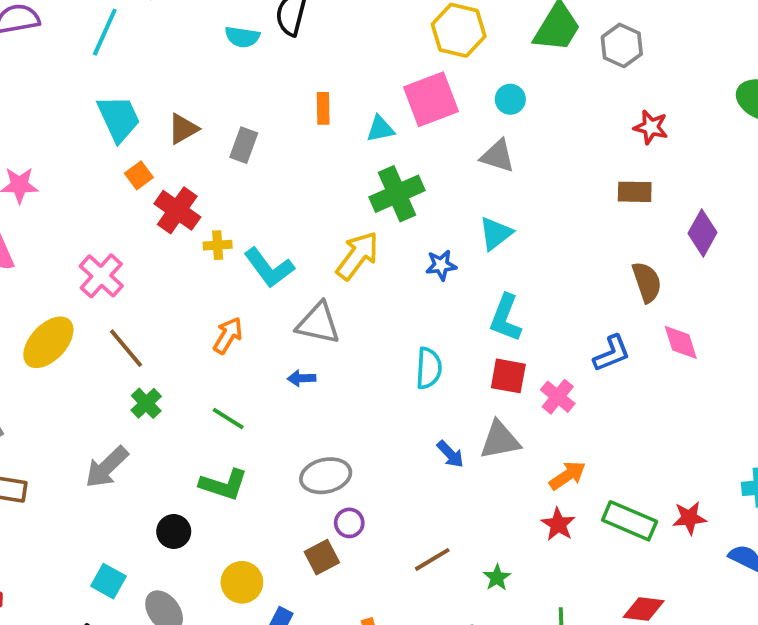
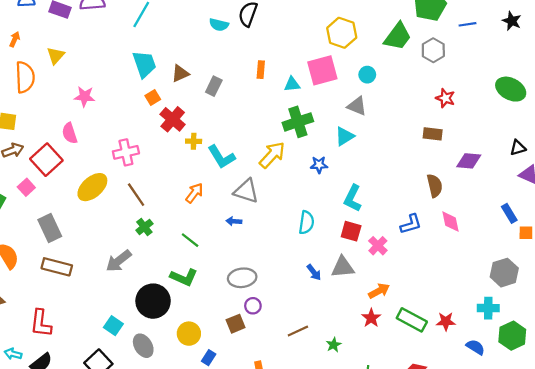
cyan triangle: (496, 233) -> (345, 136), moved
purple diamond: (702, 233) -> (469, 161), turned 60
pink cross: (101, 276) -> (126, 152), turned 30
black circle: (174, 531) -> (153, 301), size x1.8

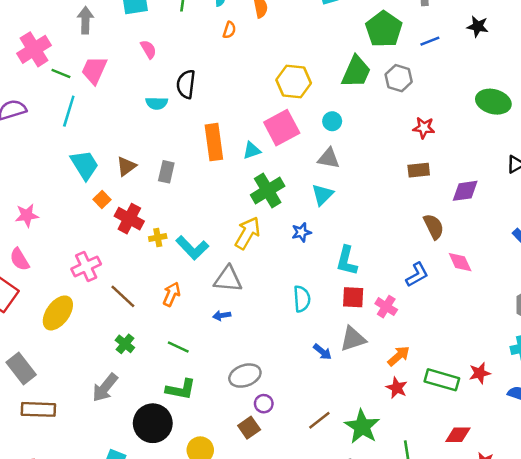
orange rectangle: (261, 70) -> (214, 142), size x1.8
brown line: (136, 195) -> (123, 296), moved
green star: (334, 345) -> (362, 427), size x2.0

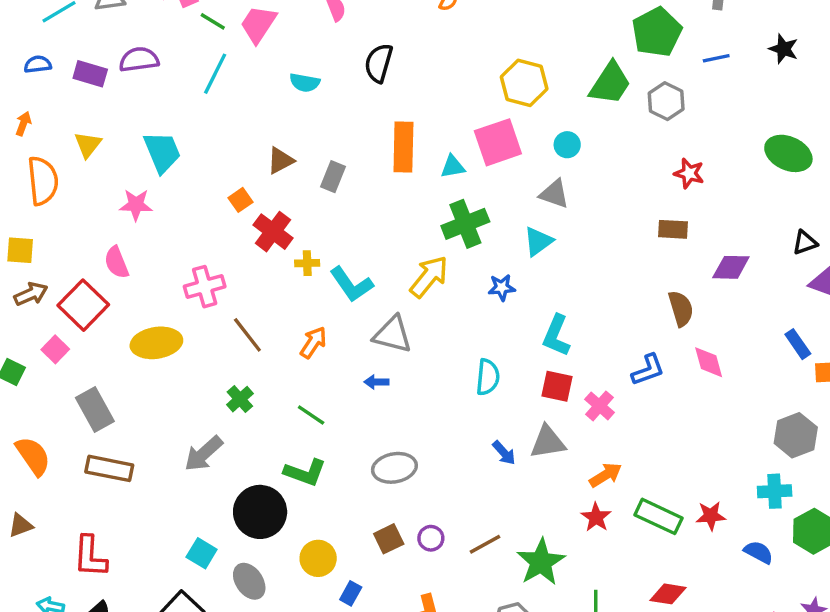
cyan semicircle: (157, 103) -> (305, 83), moved
cyan trapezoid: (85, 165) -> (162, 152), moved
yellow ellipse: (58, 313) -> (156, 343), turned 36
purple circle: (264, 404) -> (431, 538), moved

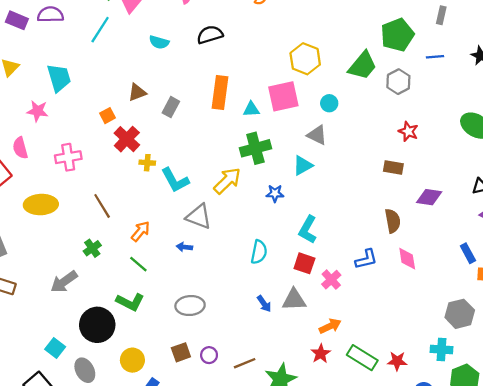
black semicircle: (379, 63) -> (210, 35), turned 50
pink cross: (205, 287) -> (68, 157), moved
orange arrow: (313, 342) -> (141, 231), moved

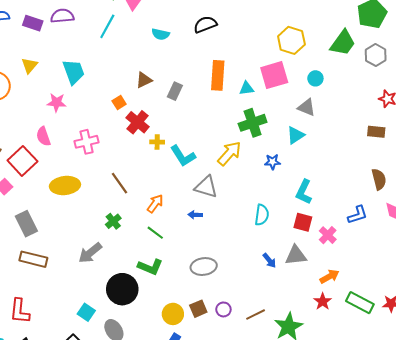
yellow circle: (132, 360) -> (173, 314), moved

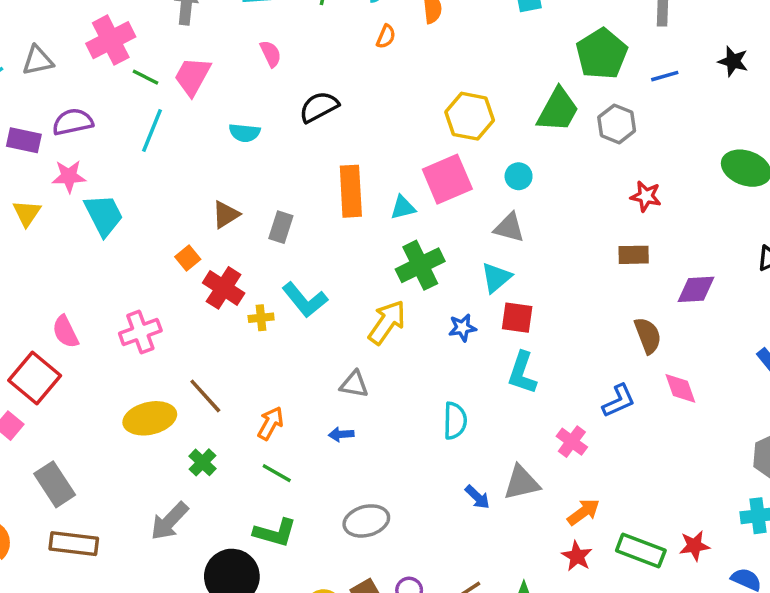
pink star: (57, 103) -> (69, 176), moved
cyan L-shape: (183, 156) -> (305, 300), moved
yellow ellipse: (65, 185) -> (150, 418), moved
gray triangle: (206, 187) -> (354, 384), size x0.7
red square: (303, 222) -> (517, 318), moved

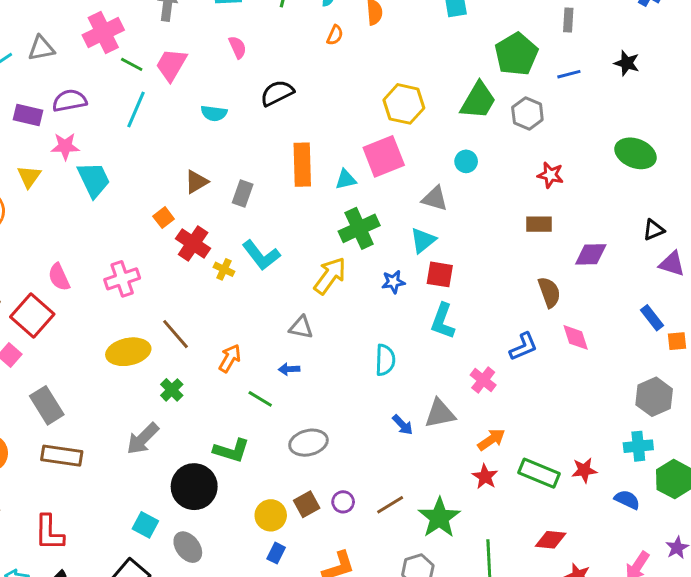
cyan circle: (519, 176) -> (466, 161), moved
yellow cross: (261, 318) -> (224, 269), turned 30
green line: (277, 473) -> (260, 399), moved

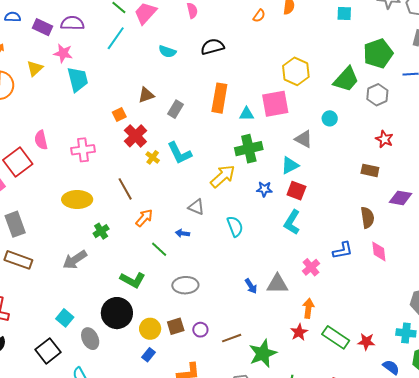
brown line: (175, 334) -> (125, 189), moved
cyan semicircle: (385, 360) -> (235, 226), moved, turned -35
orange arrow: (491, 440) -> (308, 308), turned -60
black circle: (194, 487) -> (117, 313), moved

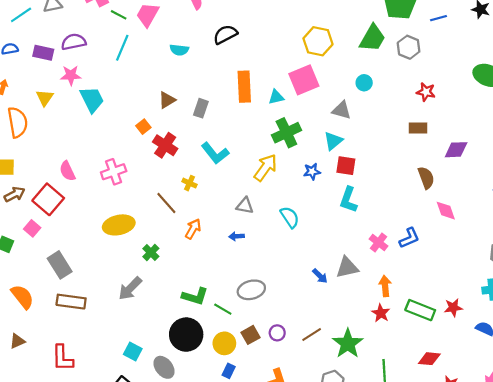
yellow cross: (153, 157) -> (190, 183), moved
green line: (159, 249) -> (223, 309), moved
blue L-shape: (343, 250) -> (409, 238), moved

